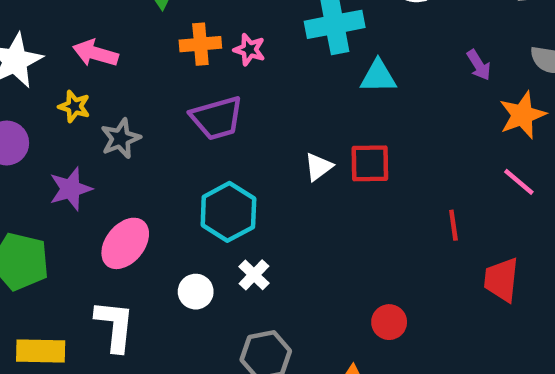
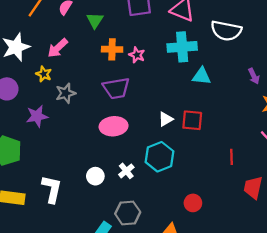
pink arrow: (95, 53) -> (58, 48), turned -65
cyan hexagon: (228, 212) -> (160, 157), moved
pink ellipse: (125, 243) -> (114, 126), moved, turned 40

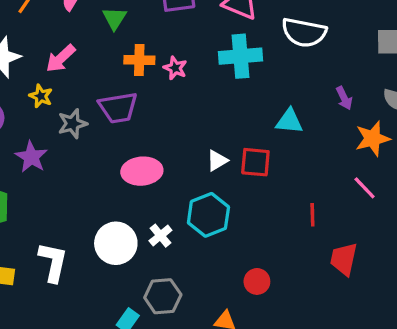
cyan triangle: (201, 76) -> (289, 121), moved
purple trapezoid: (116, 88) -> (118, 108), moved
purple star: (37, 116) -> (31, 157), turned -30
white circle: (95, 176) -> (116, 243), size x1.6

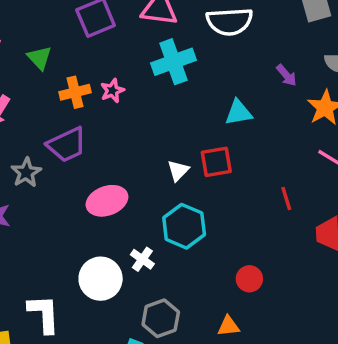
pink star: (175, 68) -> (112, 91), turned -30

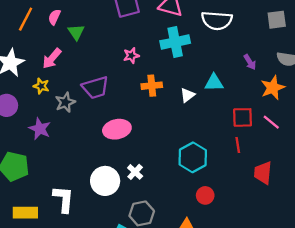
green triangle: (40, 58) -> (76, 32), moved
orange cross: (75, 92) -> (152, 86), moved
red square: (216, 162) -> (243, 117), moved
white triangle: (178, 171) -> (187, 95), moved
cyan hexagon: (184, 226) -> (193, 157), moved

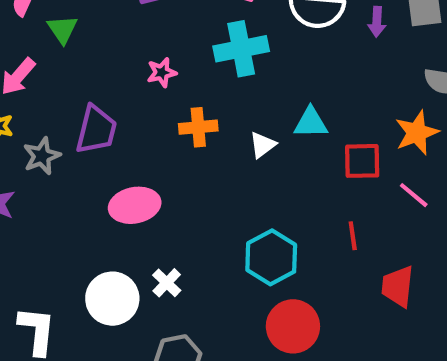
purple arrow: (250, 62) -> (377, 22), moved, turned 35
purple trapezoid: (95, 88) -> (96, 130), turned -60
red square: (243, 117) -> (362, 161), moved
red circle: (205, 195) -> (293, 326), size x1.6

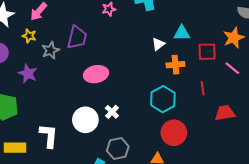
orange cross: (198, 127) -> (175, 65), moved
red trapezoid: (398, 286) -> (225, 113), turned 75

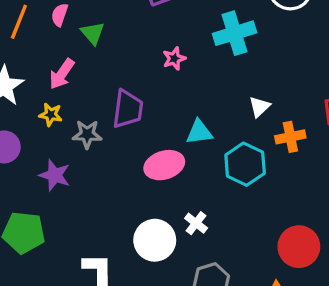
cyan triangle: (182, 33) -> (199, 132), moved
gray star: (50, 50) -> (87, 134), turned 30
cyan hexagon: (163, 99) -> (245, 164), moved

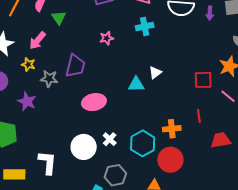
cyan cross: (235, 33) -> (145, 26), size x0.7
cyan triangle: (199, 132) -> (136, 84), moved
orange cross: (290, 137) -> (172, 129), moved
cyan hexagon: (245, 164) -> (143, 143), moved

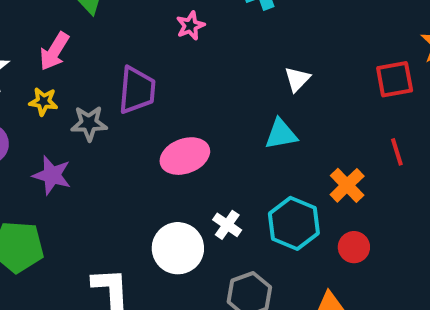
cyan triangle: (136, 84) -> (281, 134), moved
orange cross: (172, 129) -> (347, 185), turned -30
red circle: (170, 160) -> (354, 247), size x0.6

